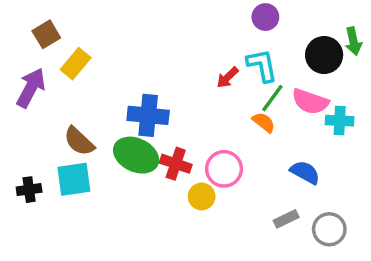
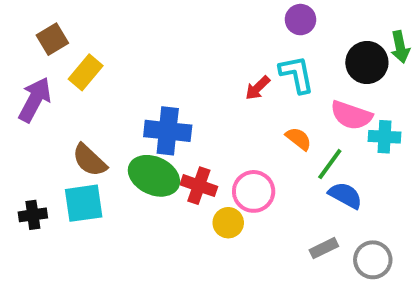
green line: (272, 98) -> (330, 164), moved

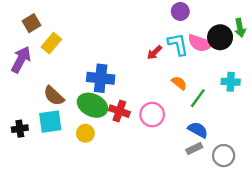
pink semicircle: (351, 115) -> (200, 43), moved
blue semicircle: (345, 195) -> (198, 130), moved
yellow circle: (228, 223) -> (85, 133), moved

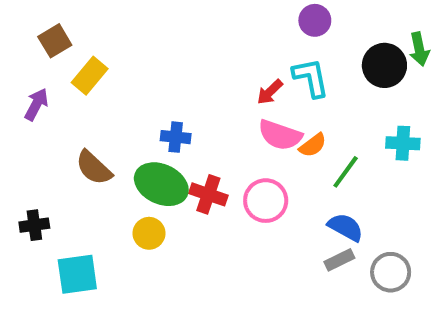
pink semicircle: (200, 43) -> (280, 135), moved
purple arrow: (21, 59) -> (36, 104), size x0.7
blue cross: (101, 78) -> (176, 137), size x0.6
orange semicircle: (179, 83) -> (313, 145), turned 105
cyan square: (50, 122) -> (77, 274), moved

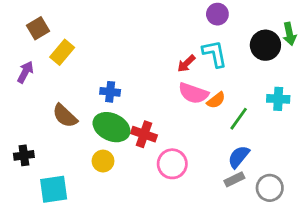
blue cross: (176, 137) -> (110, 92), moved
pink circle: (266, 201) -> (172, 164), moved
blue semicircle: (346, 227) -> (239, 157), turned -80

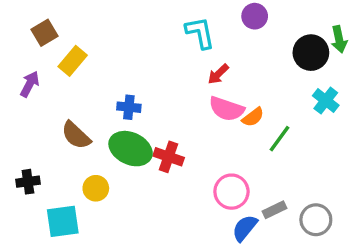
cyan L-shape: (215, 54) -> (200, 33), moved
cyan cross: (278, 99) -> (326, 101), moved, turned 35
blue semicircle: (239, 157) -> (245, 228), moved
yellow circle: (103, 161) -> (96, 188), moved
pink circle: (172, 164) -> (231, 192), moved

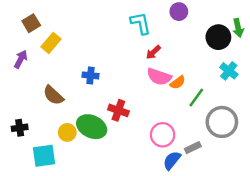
green ellipse: (131, 149) -> (92, 127), moved
gray circle: (316, 220) -> (222, 122), moved, size x1.4

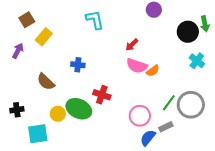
cyan L-shape: (140, 23) -> (95, 20), moved
green line: (196, 98) -> (169, 103), moved

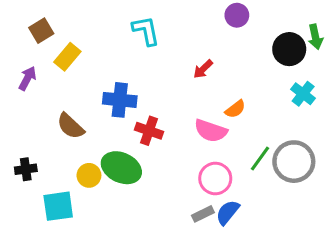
blue cross: (78, 65) -> (120, 100), size x1.5
pink semicircle: (137, 66) -> (211, 131), moved
red cross: (102, 95) -> (149, 131), moved
gray rectangle: (166, 127) -> (203, 214), moved

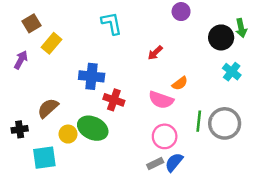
brown semicircle: (70, 126) -> (48, 108), moved, turned 95
green line: (260, 158) -> (199, 121), turned -30

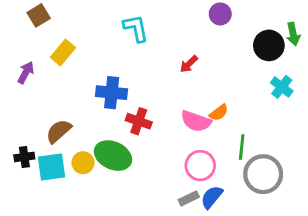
brown square: (31, 23) -> (39, 15), moved
orange semicircle: (180, 83) -> (219, 113), moved
gray circle: (225, 123) -> (263, 174), moved
cyan square: (44, 158) -> (51, 167), moved

